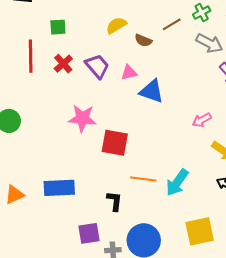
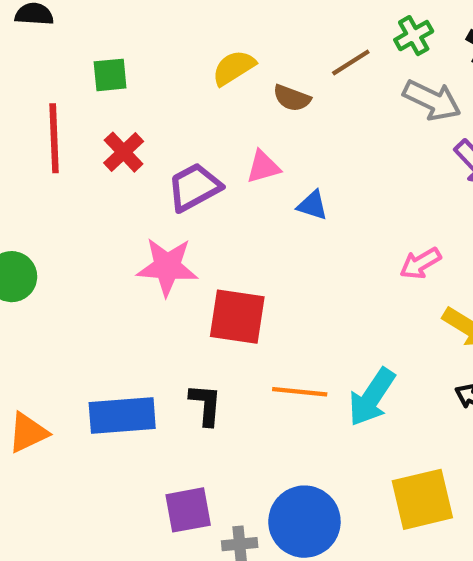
purple trapezoid: (97, 66) -> (194, 187), moved, turned -76
blue triangle: (152, 91) -> (312, 205), size x0.6
black L-shape: (114, 201) -> (206, 404), moved

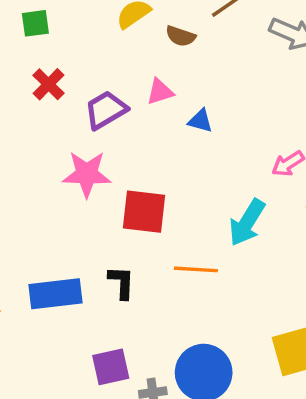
cyan arrow: (372, 397) -> (247, 222), moved

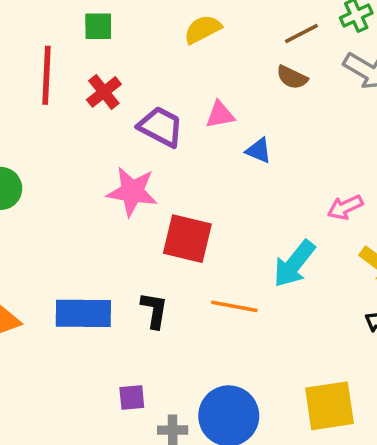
brown semicircle: (181, 36) -> (292, 77), moved
purple trapezoid: (106, 110) -> (161, 127), turned 51
purple square: (111, 367) -> (132, 398), size x0.7

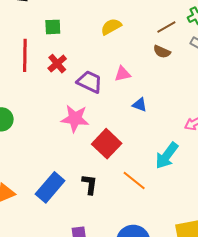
blue triangle: (259, 151) -> (140, 105), moved
red square: (187, 239) -> (107, 144), turned 32
orange line: (234, 306) -> (134, 181), turned 30
blue rectangle: (83, 313) -> (50, 187), turned -48

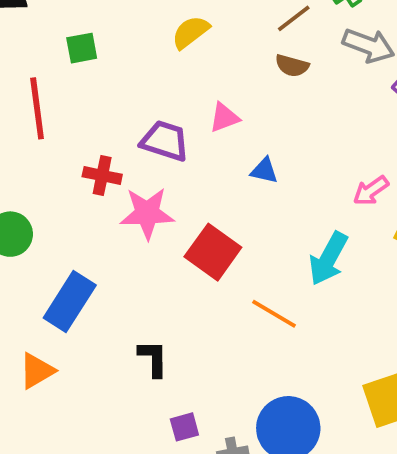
red cross: (57, 64) -> (102, 176), moved, turned -30
black L-shape: (90, 184) -> (153, 358), moved
blue rectangle: (50, 187) -> (70, 301), moved

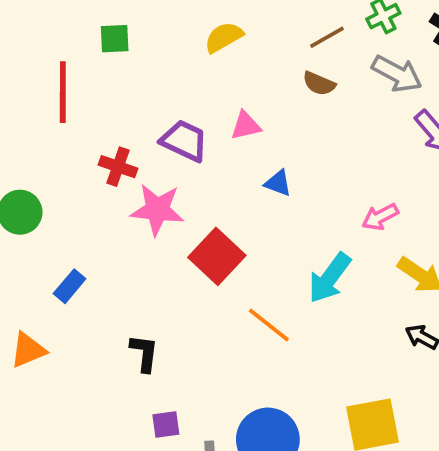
blue rectangle: (70, 301) -> (70, 286), size x0.6

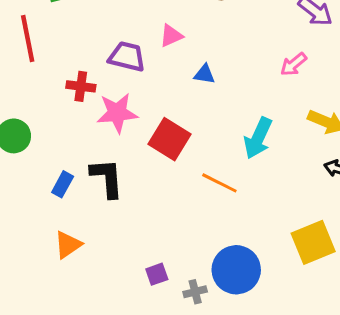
pink arrow: (380, 217) -> (293, 64), moved
orange triangle: (28, 350) -> (68, 245), moved
black L-shape: (144, 353) -> (107, 178), moved, size x1.4

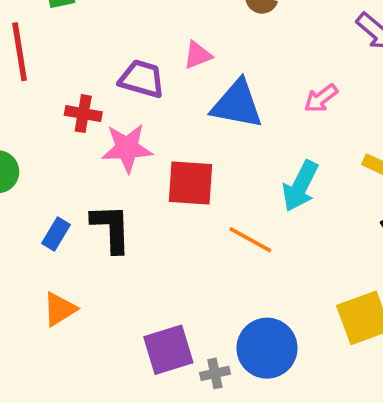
pink arrow: (293, 64) -> (321, 98), moved
blue triangle: (204, 74) -> (237, 104), size x2.0
red square: (169, 139) -> (191, 183), turned -30
purple square: (157, 274) -> (168, 350), size x1.8

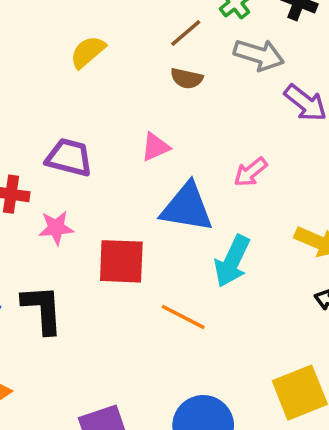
pink triangle: (198, 55) -> (155, 147), moved
blue triangle: (237, 104) -> (187, 207), moved
pink star: (127, 148) -> (56, 228), size x0.7

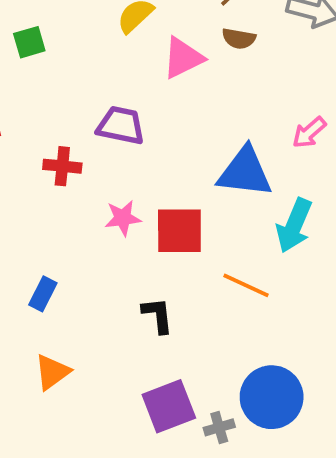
pink triangle: (155, 147) -> (183, 58), moved, size x1.4
pink star: (56, 228) -> (123, 218), moved
black L-shape: (42, 309) -> (158, 315), moved, size x0.7

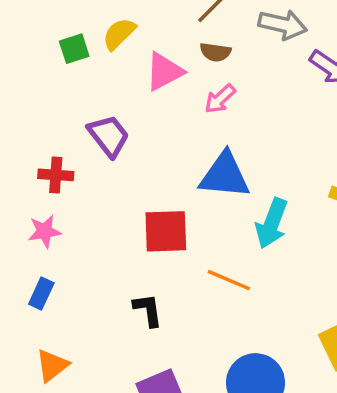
green square: (29, 42) -> (74, 49), moved
purple trapezoid: (121, 126) -> (109, 136), turned 42
pink arrow: (309, 132) -> (220, 99), moved
pink star: (123, 218) -> (45, 231), moved

